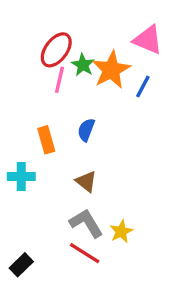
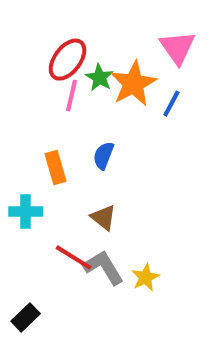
pink triangle: (148, 40) -> (177, 48), turned 32
red line: (85, 253) -> (74, 257), moved

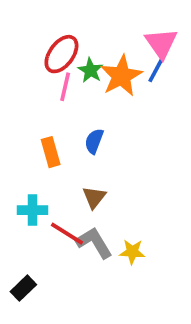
blue line: (171, 104) -> (156, 70), moved
cyan cross: (26, 211) -> (32, 210), moved
brown triangle: (103, 217) -> (94, 197), turned 30
yellow star: (145, 277) -> (132, 252), turned 30

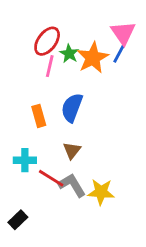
blue semicircle: (94, 141) -> (72, 108), size x1.5
yellow star: (132, 252) -> (101, 192), size x1.4

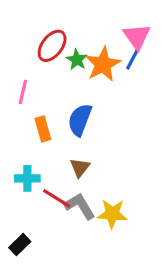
pink line: (50, 66) -> (23, 92), moved

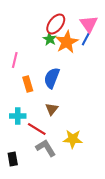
red ellipse: (52, 46) -> (56, 24), moved
gray L-shape: (80, 206) -> (46, 148), moved
black rectangle: (20, 245) -> (13, 159), turned -56

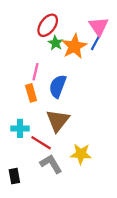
red ellipse: (56, 24) -> (48, 25), moved
pink line: (15, 60) -> (35, 72), moved
brown triangle: (52, 109) -> (58, 121), size x1.6

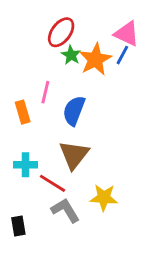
pink triangle: (99, 26) -> (127, 34), turned -30
orange rectangle: (31, 93) -> (23, 112), moved

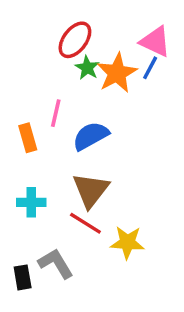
blue semicircle: (74, 111) -> (91, 136), turned 40
red line: (53, 183) -> (85, 223), moved
gray L-shape: (65, 210) -> (56, 263), moved

